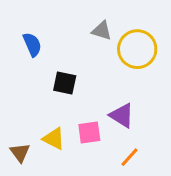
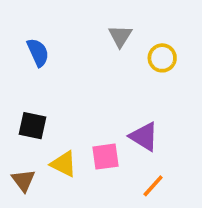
gray triangle: (102, 31) -> (120, 36), turned 45
yellow circle: (137, 49) -> (162, 58), size x0.6
black square: (65, 83) -> (32, 126), moved

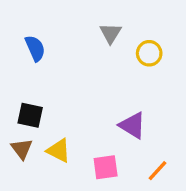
pink square: (106, 157) -> (106, 167), moved
brown triangle: (23, 180) -> (22, 149), moved
orange line: (153, 186) -> (158, 171), moved

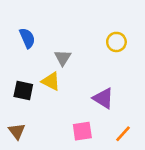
gray triangle: (111, 33) -> (63, 58), moved
brown triangle: (22, 149) -> (17, 131), moved
yellow triangle: (59, 150) -> (51, 81), moved

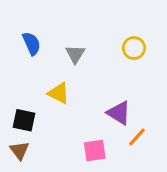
gray triangle: (63, 58) -> (75, 54), moved
black square: (23, 90) -> (24, 120), moved
orange line: (123, 134) -> (137, 137), moved

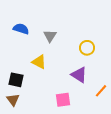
blue semicircle: (32, 44) -> (21, 29), turned -49
yellow circle: (134, 48) -> (87, 48), moved
orange line: (137, 137) -> (101, 91), moved

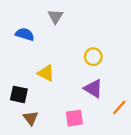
gray triangle: (50, 36) -> (55, 16), moved
yellow circle: (87, 48) -> (93, 57), moved
brown triangle: (13, 100) -> (31, 118), moved

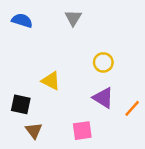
gray triangle: (55, 16) -> (73, 18), moved
blue semicircle: (25, 34) -> (22, 21), moved
orange line: (119, 107) -> (132, 108), moved

